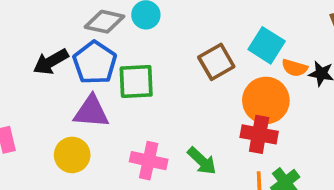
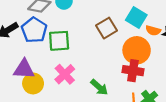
purple triangle: (91, 112) -> (24, 69), moved
yellow circle: (72, 155) -> (33, 83), moved
pink cross: (149, 161) -> (65, 74), moved, turned 36

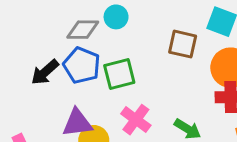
brown square: (107, 28) -> (183, 44), turned -36

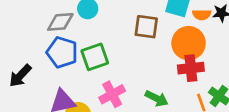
black arrow: (45, 72) -> (20, 76), moved
pink cross: (136, 120) -> (112, 94), turned 30

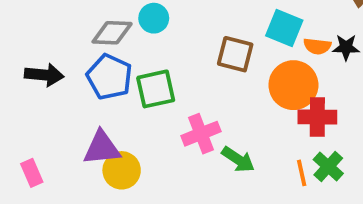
red cross: (191, 68) -> (317, 117), moved
black arrow: (20, 76) -> (44, 75), moved, turned -135
pink cross: (112, 94) -> (201, 134), moved

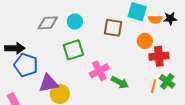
cyan circle: (154, 18) -> (75, 22), moved
blue pentagon: (109, 77) -> (26, 65), moved
orange circle: (293, 85) -> (145, 41), size x0.6
orange line: (302, 173) -> (154, 86), turned 32

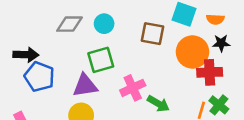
orange semicircle: (155, 19) -> (215, 19), moved
black star: (170, 19) -> (221, 43), moved
orange circle: (145, 41) -> (192, 52), size x1.6
purple triangle: (48, 83) -> (85, 86), moved

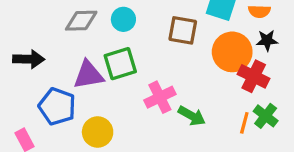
red cross: (210, 72) -> (254, 76), turned 30
blue pentagon: (39, 77) -> (57, 106), moved
purple triangle: (85, 86) -> (88, 75), moved

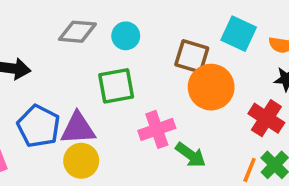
orange circle: (232, 52) -> (211, 87), moved
purple triangle: (88, 75) -> (78, 128), moved

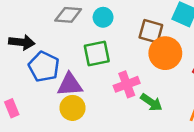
blue pentagon: (39, 126) -> (44, 67), moved

